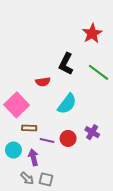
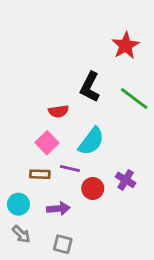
pink square: (17, 105) -> (47, 143), moved, size x0.7
purple line: (47, 141) -> (70, 168), moved
purple arrow: (33, 157) -> (58, 208), moved, turned 98
gray arrow: (27, 178) -> (21, 234), moved

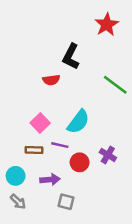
red star: (126, 46) -> (107, 25), moved
black L-shape: (90, 87) -> (71, 57), moved
red semicircle: (58, 111) -> (51, 80), moved
gray square: (63, 244) -> (66, 202), moved

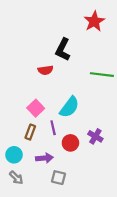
green line: (115, 85) -> (102, 75), turned -30
purple line: (60, 145) -> (53, 128), turned 64
brown rectangle: (34, 150) -> (30, 132), turned -72

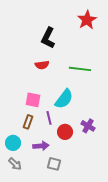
black L-shape: (63, 50) -> (48, 38), moved
green line: (102, 75) -> (80, 69), moved
pink square: (36, 108) -> (33, 100), turned -35

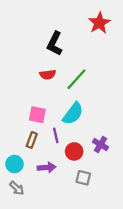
green line: (80, 69) -> (76, 79), moved, turned -55
gray square: (54, 164) -> (83, 178), moved

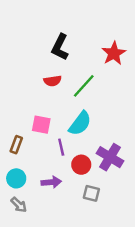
red star: (99, 23) -> (114, 53), moved
brown rectangle: (32, 140) -> (16, 145), moved
purple cross: (101, 145) -> (110, 157), size x1.5

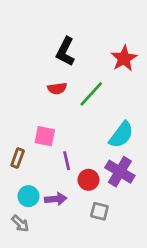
cyan semicircle: (80, 123) -> (121, 135), moved
cyan circle: (16, 178) -> (28, 196), moved

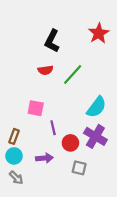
red star: (124, 58) -> (99, 33), moved
brown rectangle: (18, 158) -> (14, 136), moved
cyan circle: (28, 196) -> (14, 156), moved

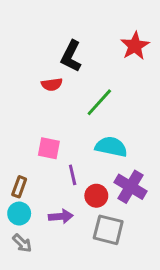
red semicircle: (45, 70) -> (52, 84), moved
cyan semicircle: (96, 107) -> (111, 147), moved, turned -115
gray square: (79, 168) -> (108, 230), size x1.5

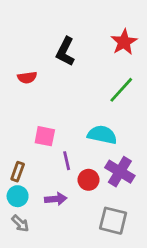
red semicircle: (52, 84) -> (27, 78), moved
green line: (99, 102) -> (121, 90), moved
gray square: (108, 230) -> (113, 221), moved

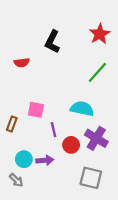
brown rectangle: (18, 172) -> (12, 124), moved
cyan circle: (18, 196) -> (24, 159), moved

